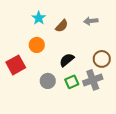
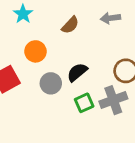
cyan star: (39, 18) -> (23, 14), moved
gray circle: (48, 81) -> (51, 83), moved

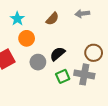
cyan star: (23, 14) -> (17, 19), moved
gray cross: (113, 100) -> (84, 74), turned 30

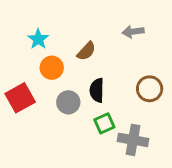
brown semicircle: (52, 19) -> (86, 51), moved
black semicircle: (58, 54) -> (97, 90), turned -49
gray cross: (84, 74) -> (133, 140), moved

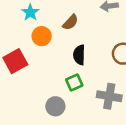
gray circle: (68, 102) -> (55, 106), moved
green square: (104, 123) -> (74, 82), moved

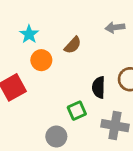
black semicircle: (79, 55) -> (99, 87), moved

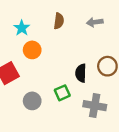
brown semicircle: (73, 45) -> (59, 21), moved, turned -35
gray circle: (56, 137) -> (32, 101), moved

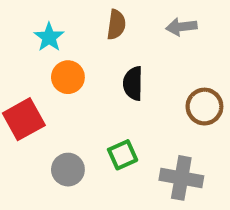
black semicircle: (81, 73) -> (133, 83), moved

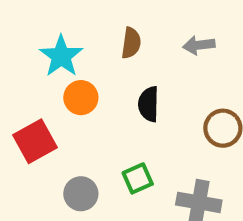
cyan star: (49, 37) -> (61, 56), size x1.4

